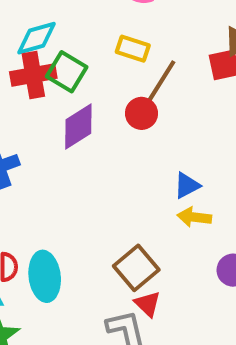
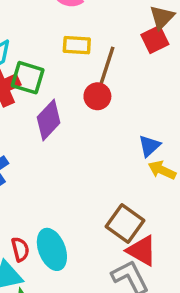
yellow arrow: (194, 217) -> (162, 170), turned 32
red triangle: (148, 304) -> (142, 251), size x1.4

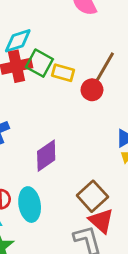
yellow rectangle: (77, 45) -> (63, 73), moved
purple diamond: (49, 120) -> (46, 156), moved

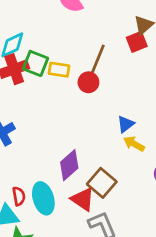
purple diamond: (46, 156) -> (69, 165), moved
red triangle: (101, 221) -> (83, 199), moved

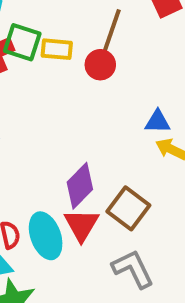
blue triangle: (126, 124) -> (157, 122), turned 42
red triangle: (83, 199) -> (81, 225), moved, turned 30

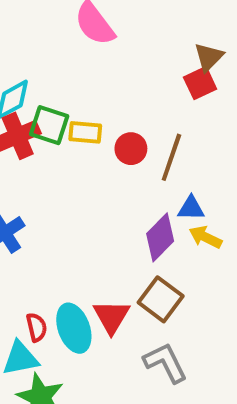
brown line: (111, 32) -> (171, 157), moved
purple diamond: (80, 186) -> (160, 237), moved

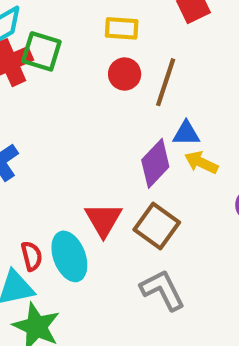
yellow rectangle: (85, 132) -> (122, 28), moved
red triangle: (111, 317) -> (103, 220), moved

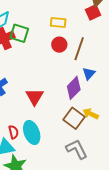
blue triangle: (186, 133) -> (89, 74), turned -48
yellow arrow: (201, 163) -> (91, 114), moved
red triangle: (103, 220) -> (35, 97), moved

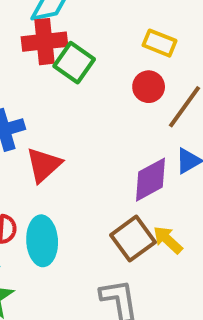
green square: (19, 33) -> (74, 63), moved
red triangle: (35, 97) -> (44, 165), moved

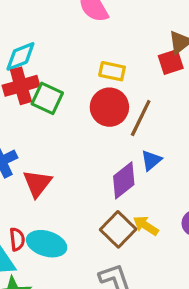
red circle: (149, 87) -> (109, 107), size x1.5
cyan ellipse: (42, 241) -> (47, 244), turned -60

